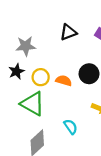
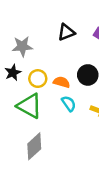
cyan semicircle: (71, 127) -> (69, 104), moved

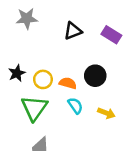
gray star: (22, 46) -> (27, 18), moved
green triangle: (29, 106) -> (34, 108), turned 36

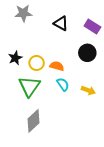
black triangle: (73, 31) -> (61, 23), turned 49
black circle: (95, 76) -> (87, 53), moved

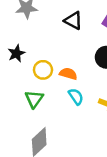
black star: (15, 58) -> (16, 53), moved
green triangle: (29, 86) -> (34, 99), size x0.7

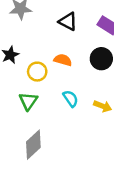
orange semicircle: (68, 74) -> (63, 60), moved

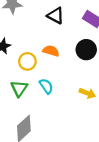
cyan semicircle: (71, 98) -> (46, 86), moved

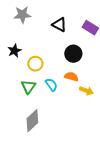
black circle: (86, 50) -> (73, 54), moved
orange semicircle: (51, 51) -> (71, 77), moved

